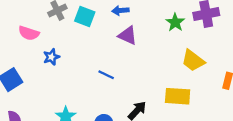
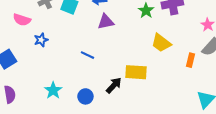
purple triangle: (128, 35) -> (106, 22), turned -36
yellow rectangle: (178, 96) -> (136, 72), moved

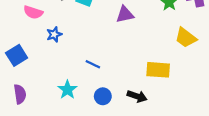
blue line: (87, 55) -> (93, 64), moved
black arrow: (114, 85) -> (137, 96), moved, turned 66

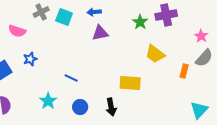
blue star: (54, 34) -> (30, 59), moved
black arrow: (137, 96) -> (111, 107), turned 60

